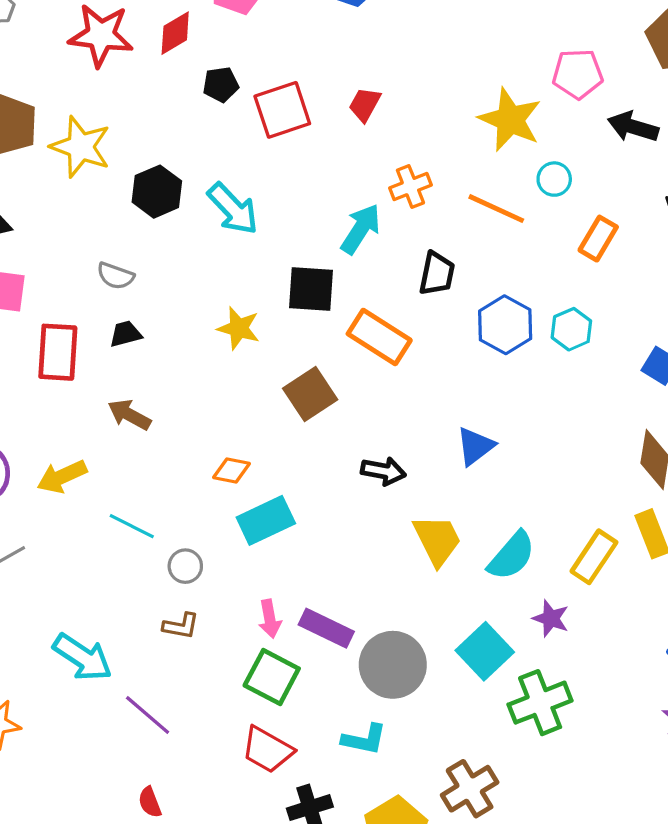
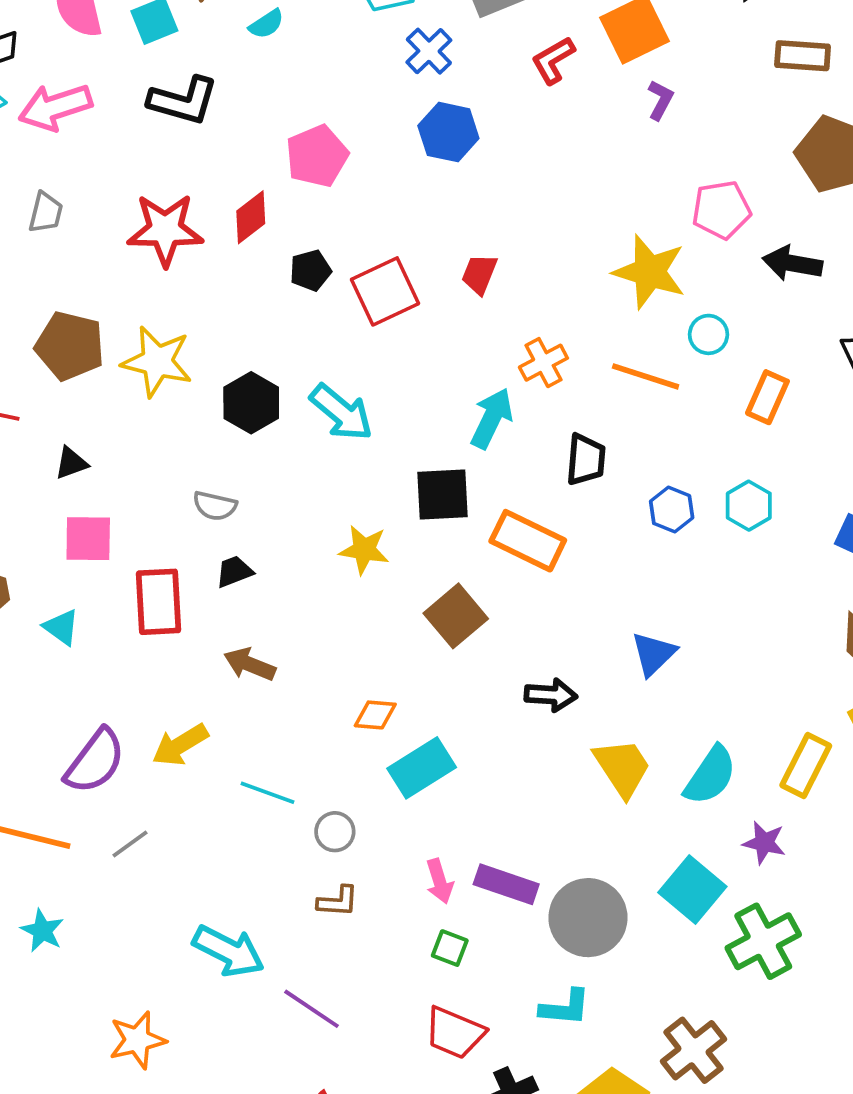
blue hexagon: (505, 325) -> (672, 510), size x0.7
green square: (272, 677) -> (450, 948), size x0.6

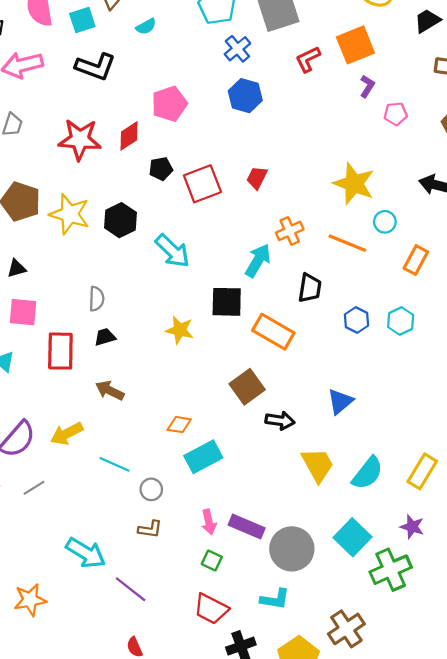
pink pentagon: (721, 210) -> (396, 114), moved, size x0.7
black hexagon: (251, 403) -> (120, 220), moved
gray semicircle: (215, 506) -> (96, 299), turned -105
brown square: (456, 616) -> (247, 387), moved
purple star: (764, 843) -> (412, 527), moved

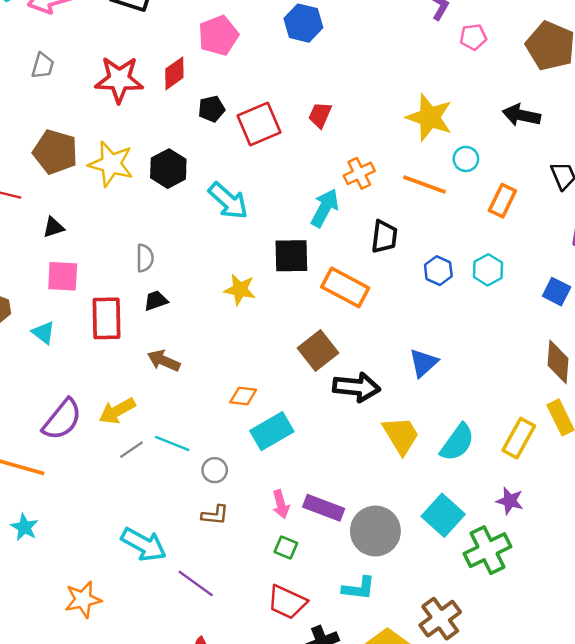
black arrow: (280, 421) -> (356, 387), size x1.4
gray line: (34, 488) -> (132, 450), moved

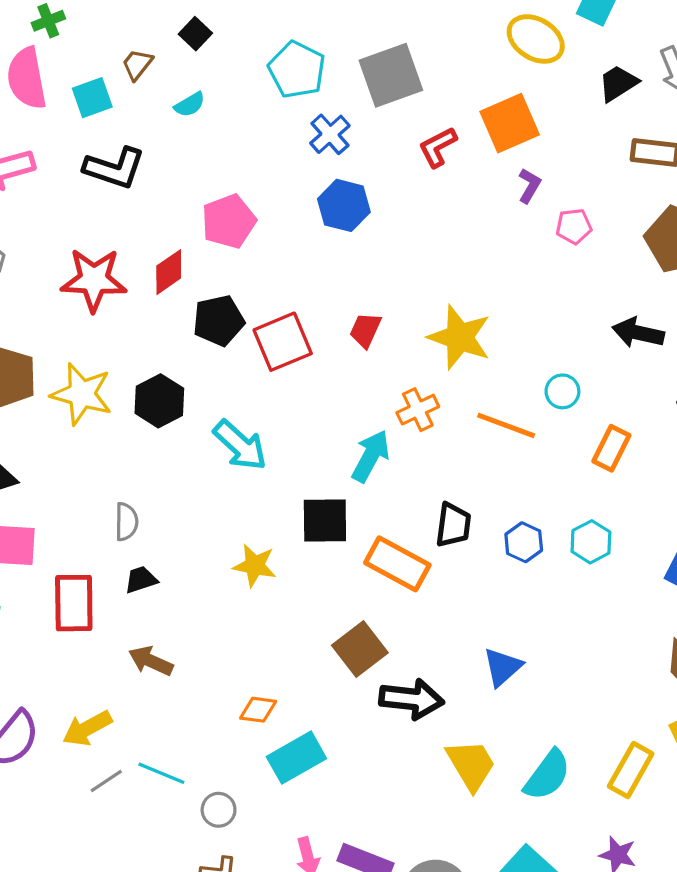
black pentagon: (212, 109) -> (219, 321), size x1.4
yellow star: (429, 117) -> (460, 337), moved
black trapezoid: (384, 237) -> (453, 525), moved

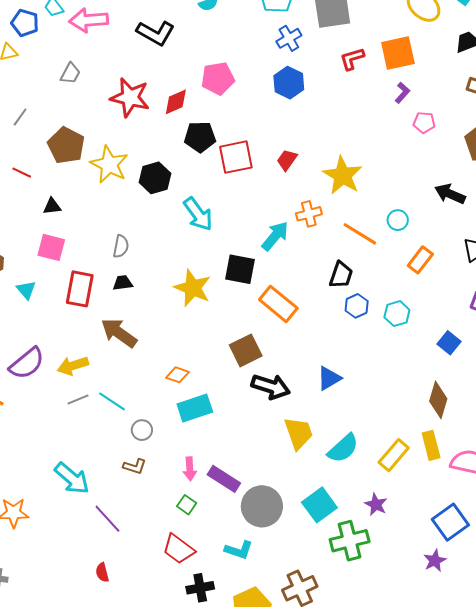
black trapezoid: (453, 525) -> (341, 275), moved
yellow star: (255, 566) -> (193, 288), size x1.4
brown arrow: (151, 661) -> (119, 333), size x1.4

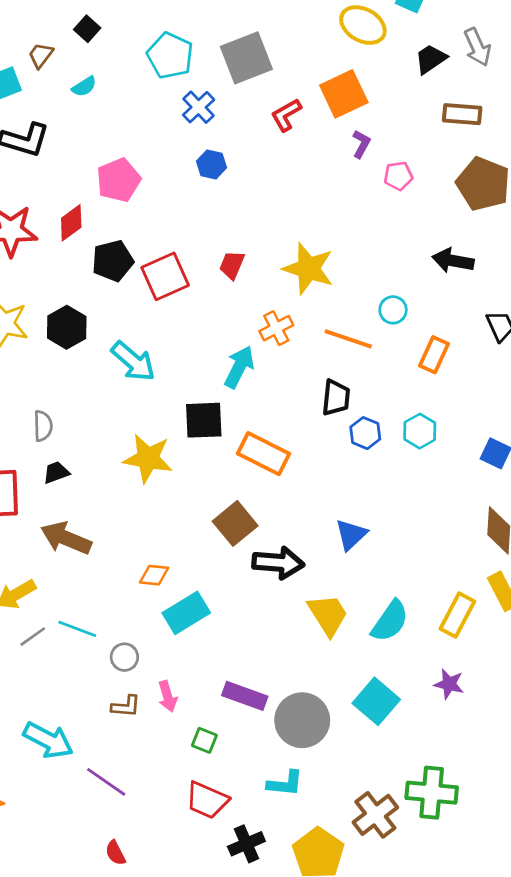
blue hexagon: (289, 83) -> (212, 164), size x0.7
pink arrow: (190, 469) -> (167, 696), moved
green cross: (350, 541) -> (432, 793), moved, turned 33

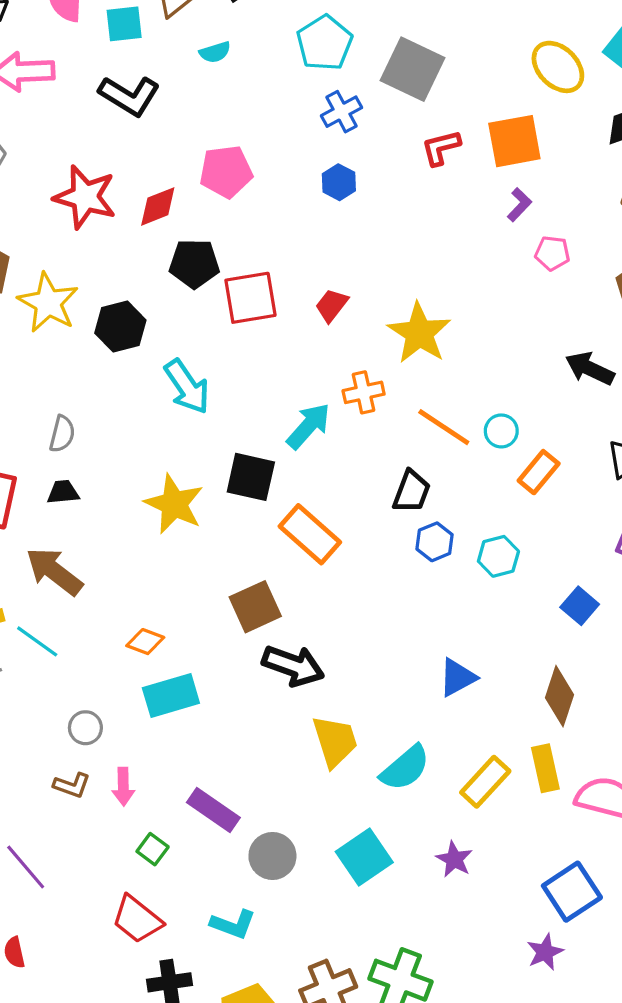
gray square: (246, 58) -> (412, 69), turned 32
cyan circle: (393, 310) -> (501, 431), moved
blue triangle: (351, 535) -> (458, 678), moved
cyan line: (77, 629) -> (37, 641), moved
gray circle: (302, 720) -> (272, 856), size x0.7

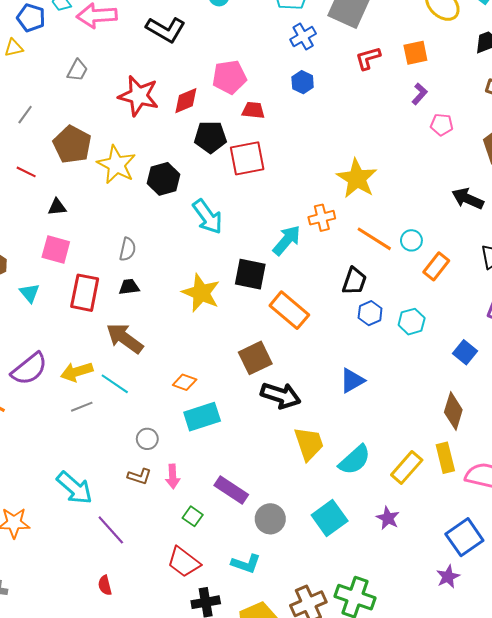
orange square: (514, 141) -> (415, 53), size x0.7
red trapezoid: (332, 305) -> (253, 110), moved, turned 60
blue triangle: (458, 678) -> (352, 381), moved

